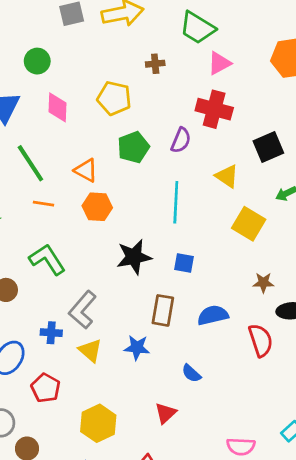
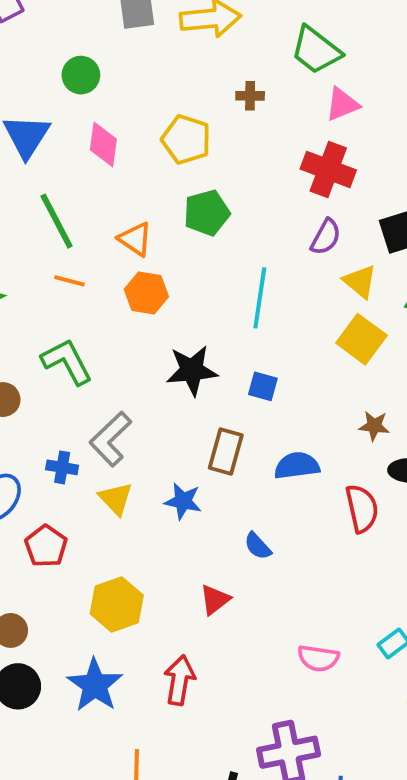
purple semicircle: (181, 140) -> (326, 237), moved
yellow triangle: (227, 176) -> (360, 281), moved

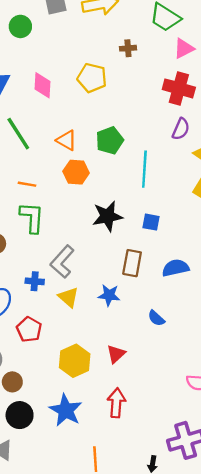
green circle: (81, 75) -> (20, 26), moved
green pentagon: (207, 213) -> (110, 140), moved
orange line: (70, 281) -> (27, 184), moved
green L-shape: (67, 362) -> (32, 217), turned 36
red triangle: (215, 600) -> (116, 354), moved

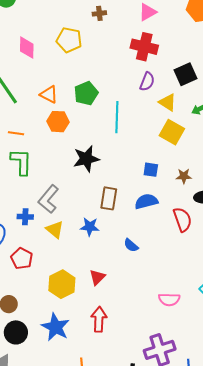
blue square: (151, 222) -> (151, 170), moved

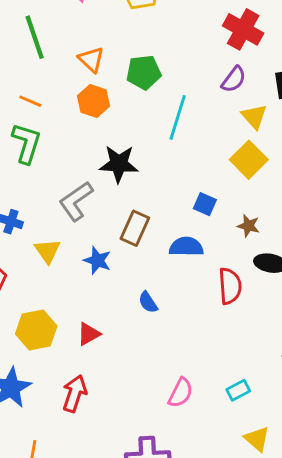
gray L-shape: (48, 199) -> (76, 201), moved
pink semicircle: (169, 299) -> (181, 393), turned -80

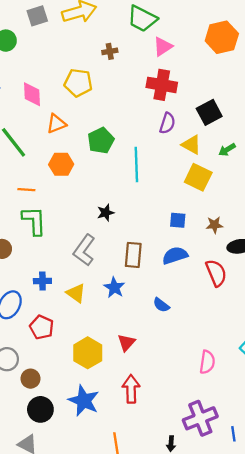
orange triangle: (91, 60) -> (56, 124), moved, turned -45
orange hexagon: (93, 101) -> (61, 164), moved
black star: (119, 164) -> (106, 213), size x0.6
blue star: (97, 260) -> (114, 287), turned 30

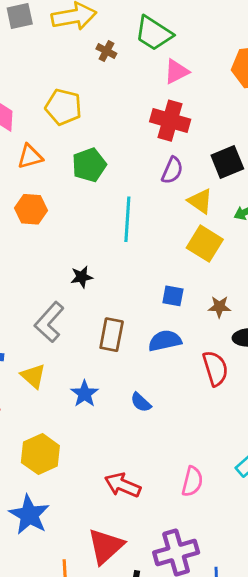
brown cross: (110, 51) -> (106, 51), moved, turned 32
green pentagon: (101, 141) -> (89, 165), moved
blue star: (114, 287) -> (85, 394), moved
red triangle: (126, 343) -> (106, 546), moved, size x1.6
red arrow: (131, 389) -> (123, 485), moved, turned -72

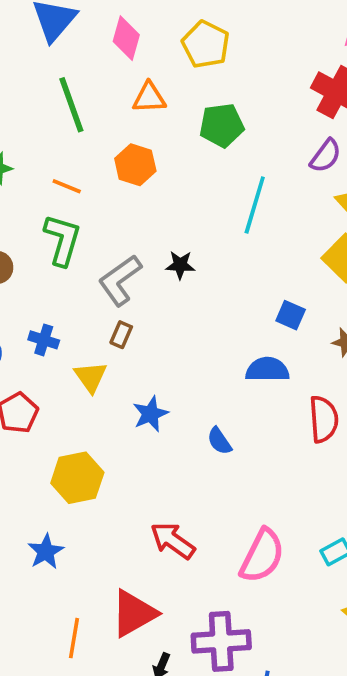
gray L-shape: (49, 322) -> (120, 280), moved
brown rectangle: (112, 335) -> (121, 335), moved, size x0.6
pink semicircle: (192, 481) -> (262, 556), size x1.4
blue star: (29, 515) -> (46, 552), size x0.7

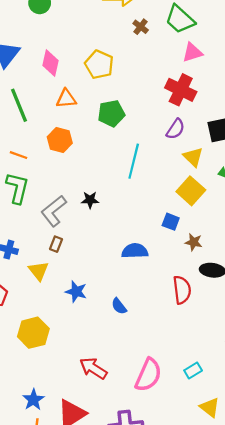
blue square: (291, 315) -> (171, 222), moved
blue semicircle: (267, 370) -> (135, 251), moved
blue star: (150, 414) -> (76, 292), turned -30
blue star: (46, 552) -> (33, 400), moved

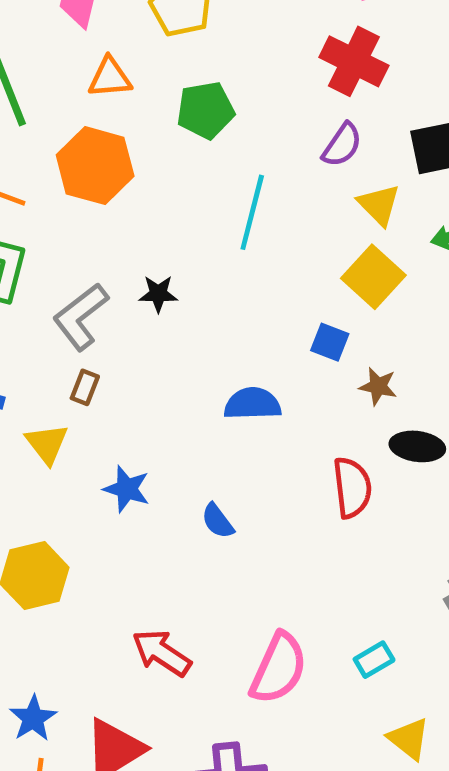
orange hexagon: (60, 140) -> (95, 166), size x1.4

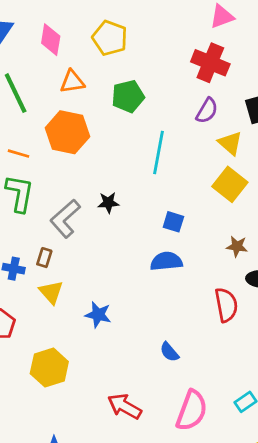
blue square: (330, 342) -> (173, 222), moved
brown rectangle: (85, 387) -> (44, 258), moved
blue semicircle: (218, 521) -> (169, 352), moved

